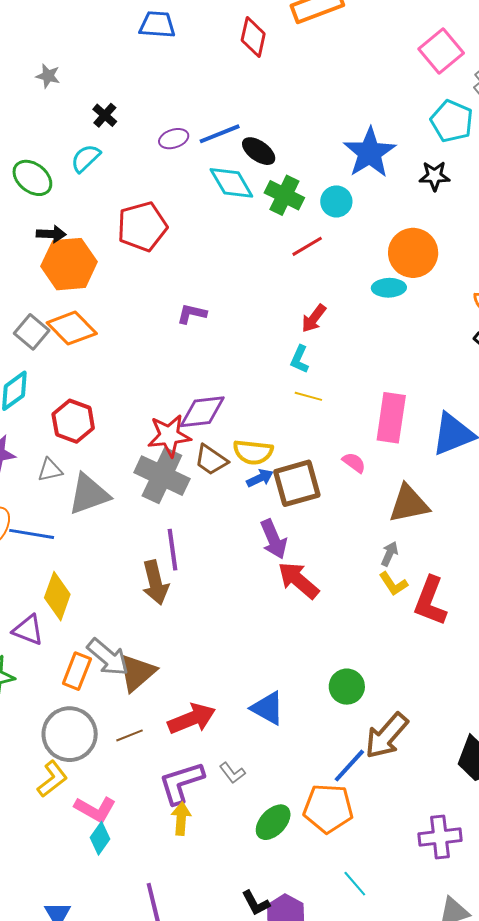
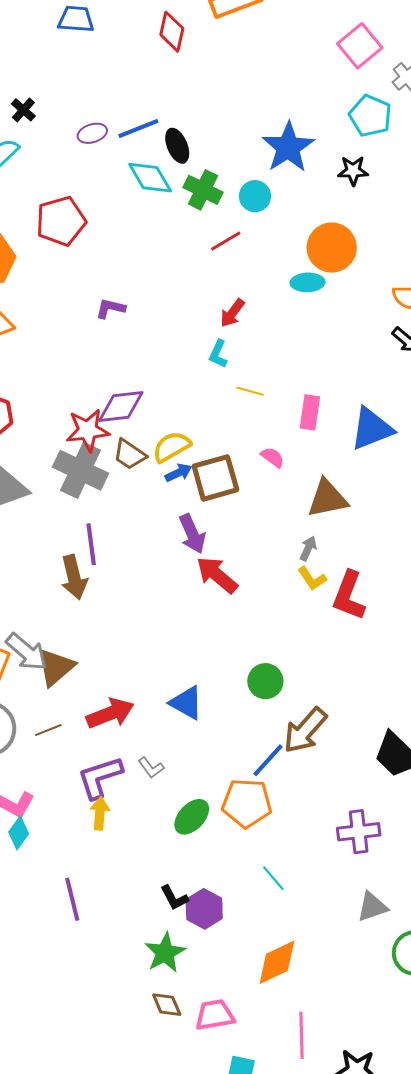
black ellipse: (259, 151) -> (177, 146), turned 32
yellow line: (308, 396) -> (250, 391), moved
pink rectangle: (391, 418) -> (310, 412), size x0.7
yellow semicircle: (253, 452) -> (172, 447), turned 144

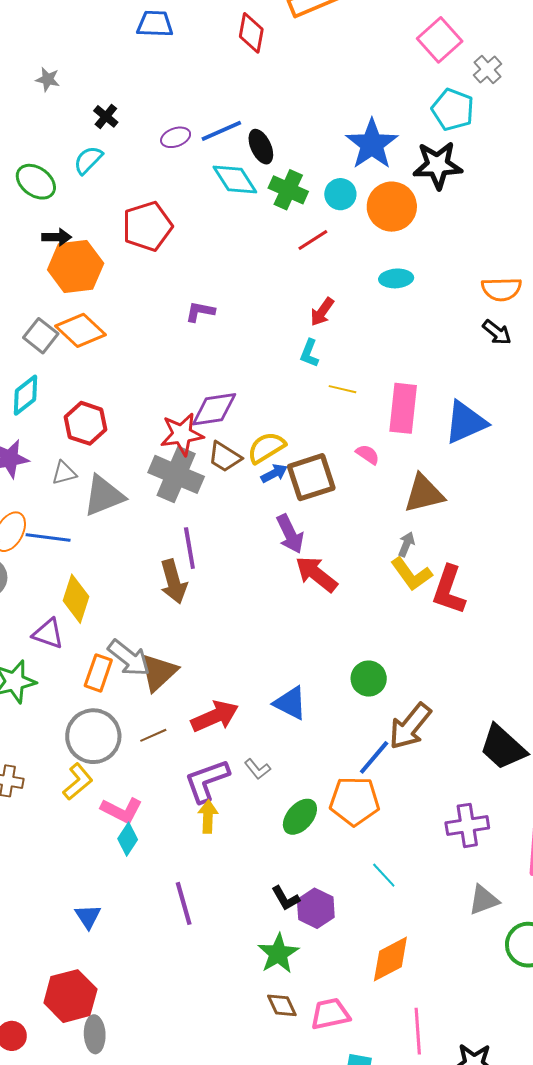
black star: (353, 171) -> (438, 165), size x1.6
orange circle: (332, 248) -> (392, 207), moved
pink rectangle: (310, 412) -> (403, 408), size x1.4
yellow L-shape: (312, 578) -> (411, 574), size x1.4

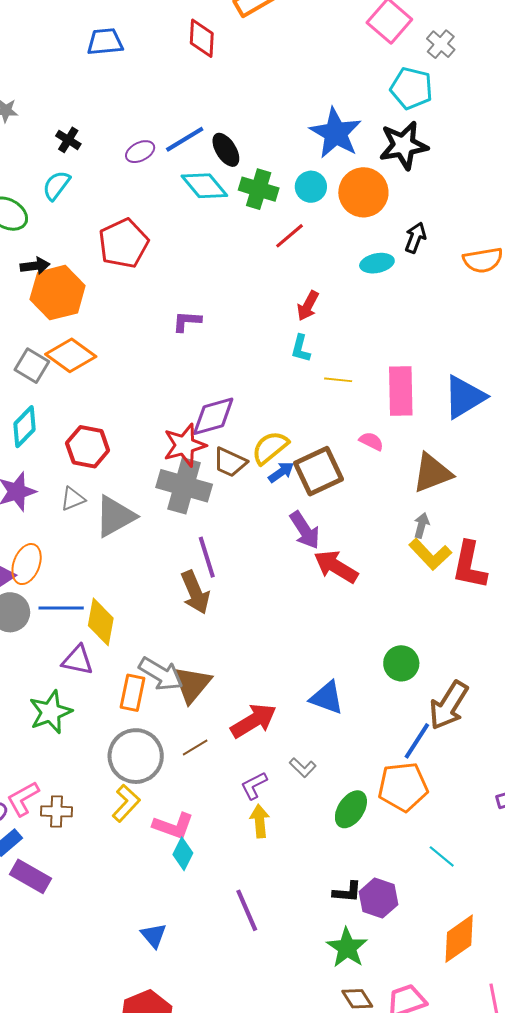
black arrow: (497, 332) -> (415, 238), moved, turned -100
blue line: (48, 538) -> (61, 608), moved
purple L-shape: (207, 781) -> (254, 786), size x0.6
black L-shape: (285, 898) -> (347, 892), turned -48

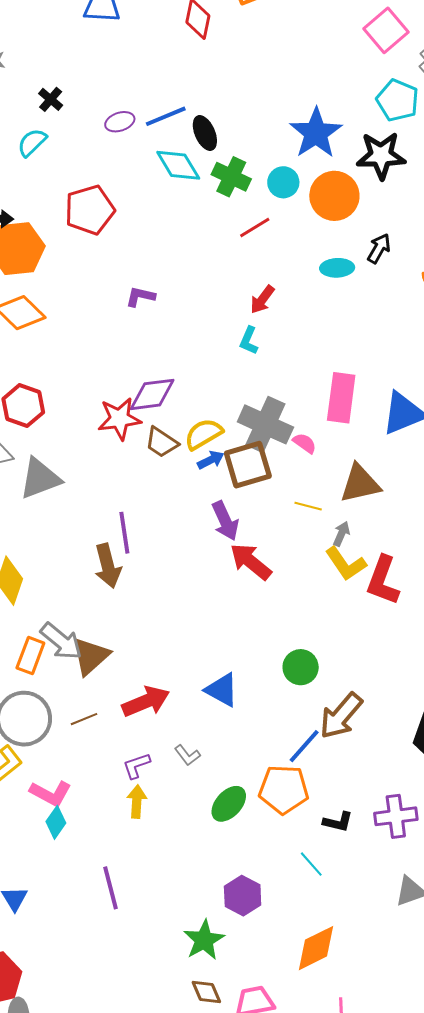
yellow line: (338, 380) -> (308, 506), moved
gray cross: (184, 486) -> (265, 424), moved
black L-shape: (347, 892) -> (338, 822), moved

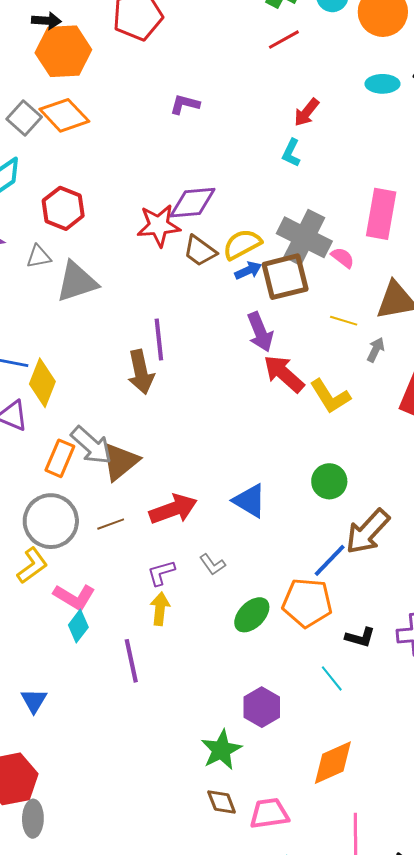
red line: (255, 228) -> (284, 40), moved
yellow L-shape: (346, 564) -> (330, 396), moved
purple line: (110, 888) -> (131, 661), moved

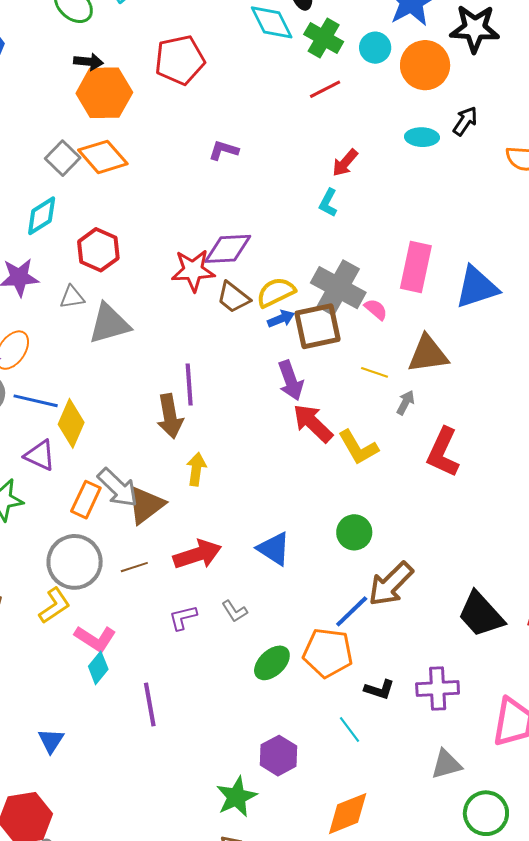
yellow arrow: (160, 609) -> (196, 469), moved

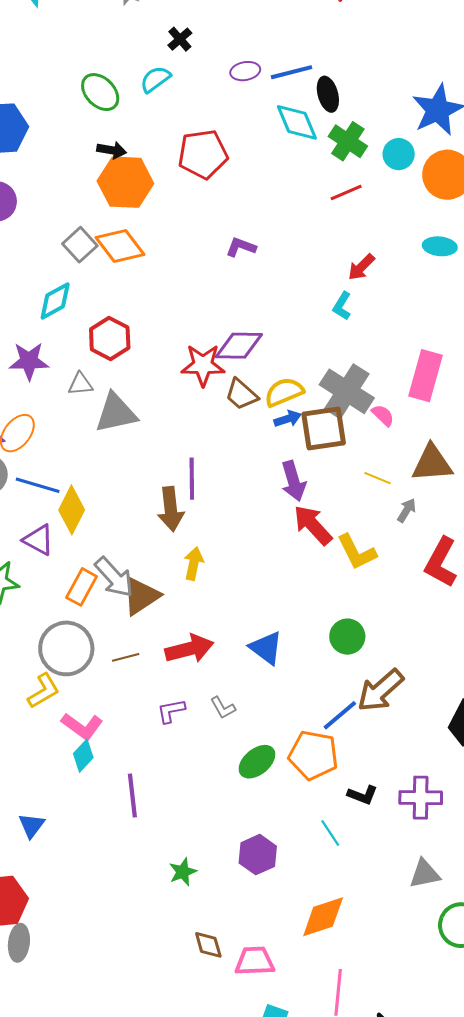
green star: (237, 797) -> (183, 872), moved, size x0.7

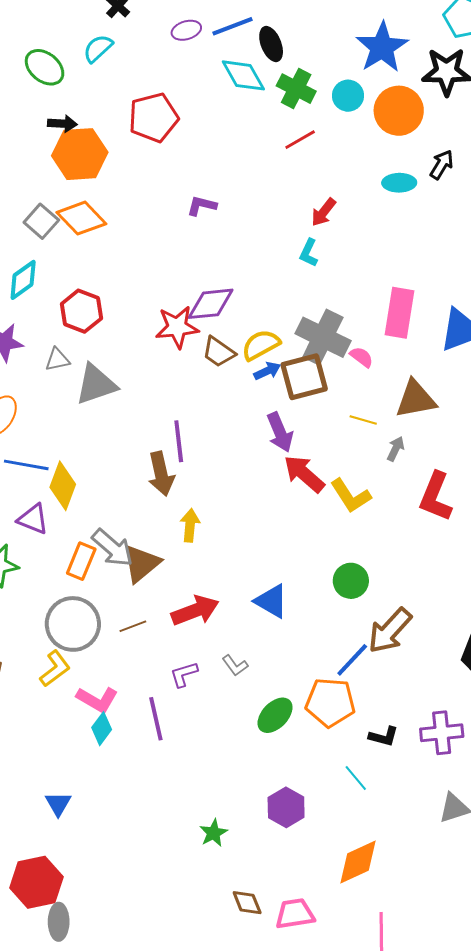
purple line: (132, 796) -> (156, 719), moved

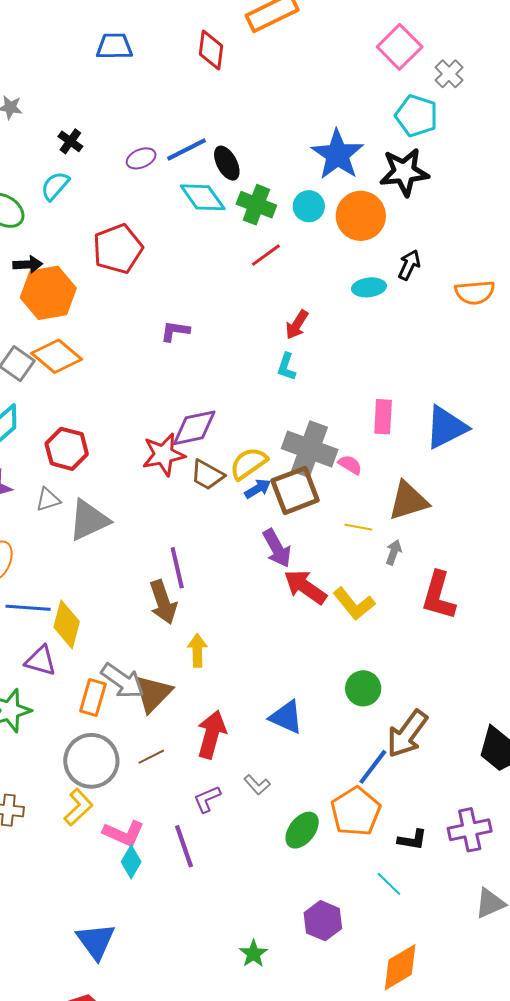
pink rectangle: (399, 313) -> (383, 417), size x0.7
red arrow: (195, 611) -> (212, 734), turned -48
orange pentagon: (330, 702) -> (356, 811), turned -30
blue triangle: (58, 804) -> (96, 941), size x1.5

